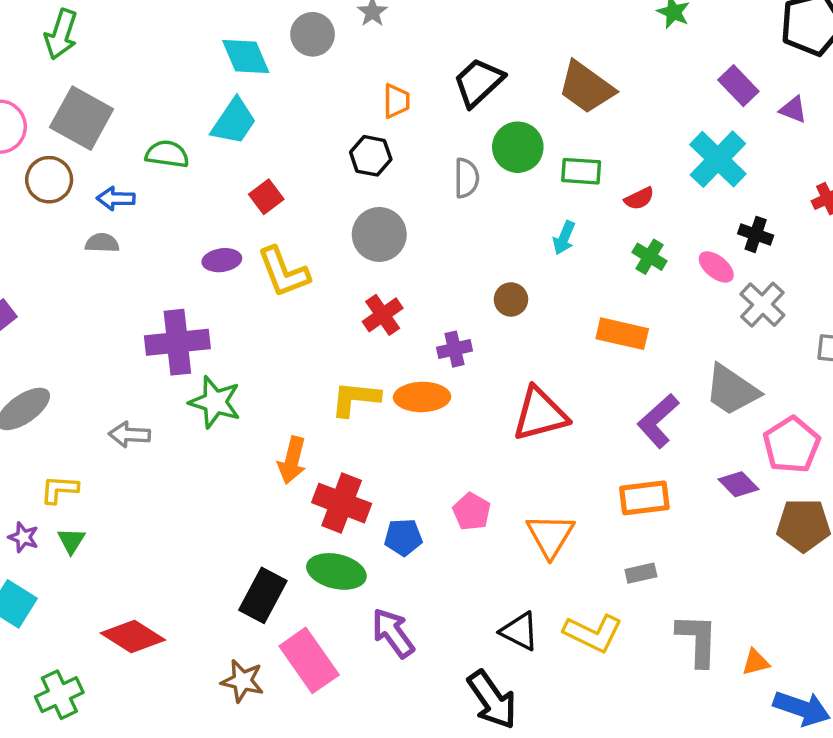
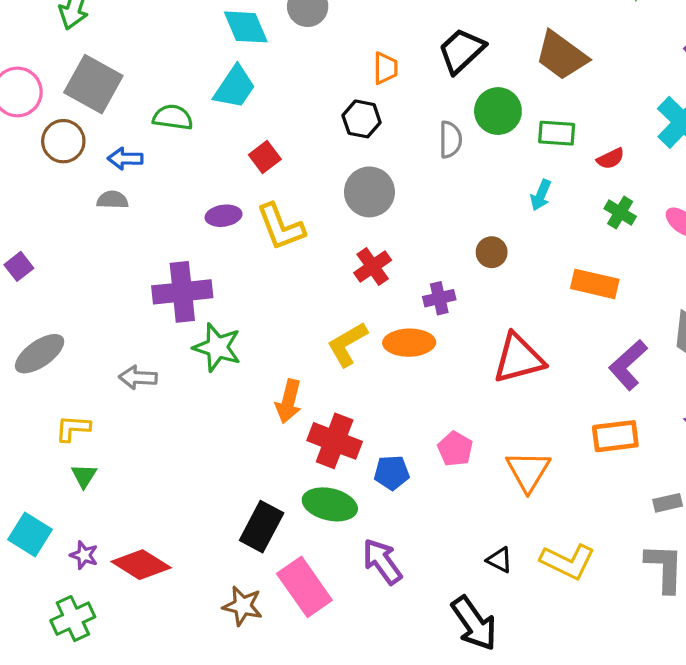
yellow L-shape: (355, 399) -> (347, 344), turned -36
purple star: (23, 537) -> (84, 555), moved
gray rectangle: (641, 573) -> (668, 503), moved
black triangle: (520, 631) -> (500, 560), size x0.7

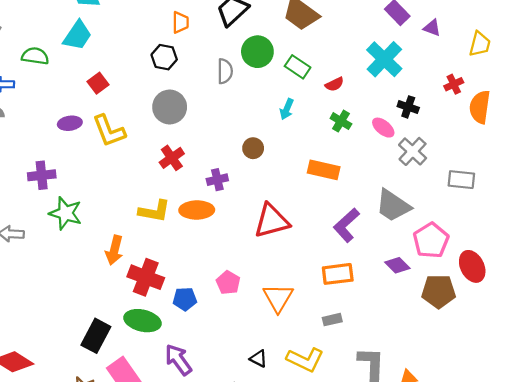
green rectangle: (557, 133) -> (298, 67), turned 30
purple cross: (182, 292) -> (42, 175), size x0.7
yellow L-shape: (347, 344) -> (154, 211), turned -140
gray rectangle: (668, 503) -> (332, 320), moved

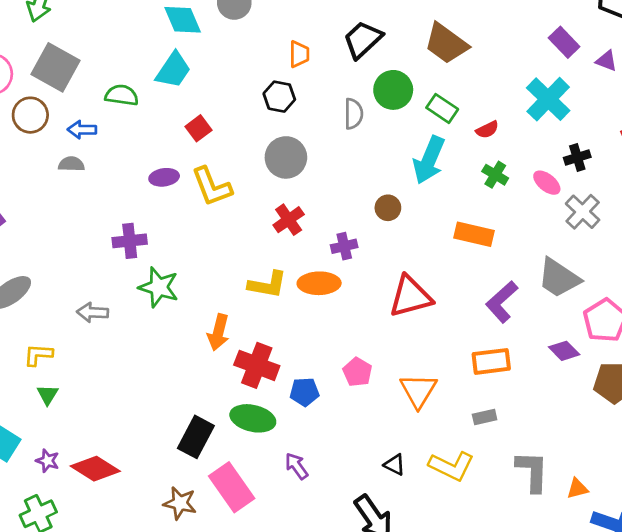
black cross: (408, 107) -> (577, 157), turned -36
cyan arrow: (287, 109) -> (429, 160), size x1.8
purple arrow: (178, 360) -> (297, 466), size x0.7

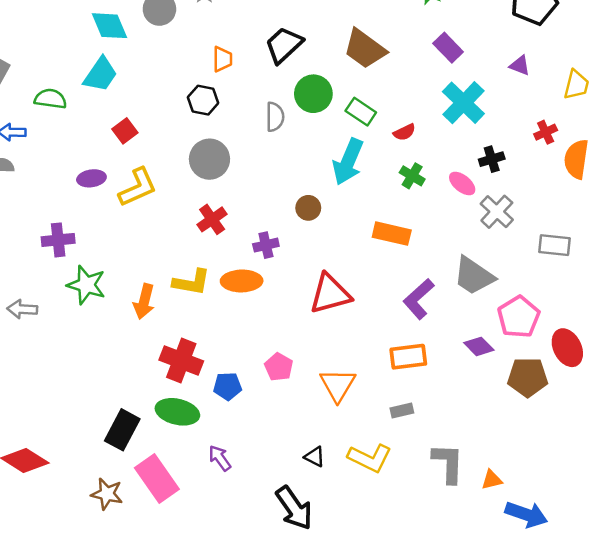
purple rectangle: (564, 42) -> (448, 48), moved
yellow L-shape: (212, 187) -> (138, 187), turned -93
orange arrow: (218, 332) -> (144, 302), moved

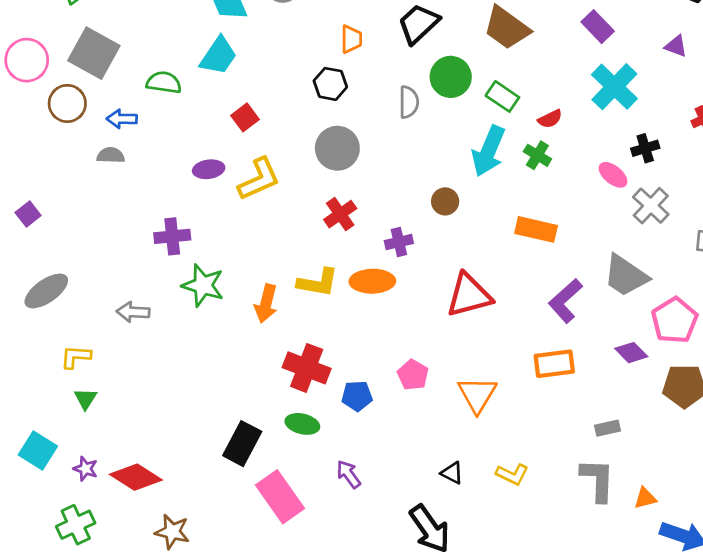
green cross: (412, 176) -> (537, 155), moved
gray rectangle: (402, 411) -> (607, 428), moved
green ellipse: (177, 412) -> (302, 424), size x0.7
yellow L-shape: (370, 458) -> (512, 474), size x0.7
brown star: (107, 494) -> (172, 532), moved

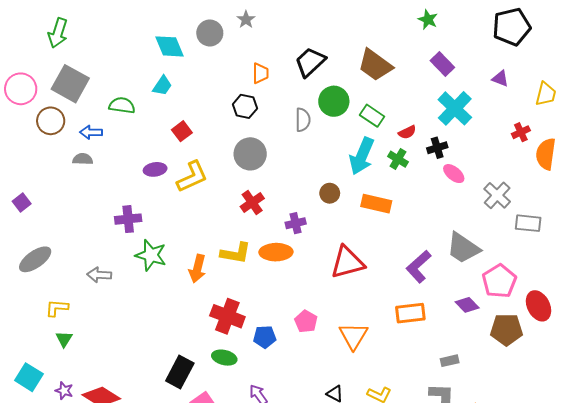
cyan trapezoid: (218, 56) -> (162, 86), size x0.7
black cross: (645, 148) -> (437, 148), moved
gray cross: (651, 206) -> (497, 195), moved
orange rectangle: (536, 229) -> (376, 204), moved

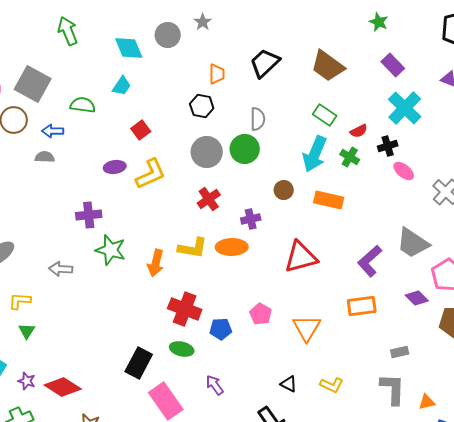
green arrow: (58, 33) -> (68, 31), moved, turned 140
green circle: (334, 101) -> (245, 149), moved

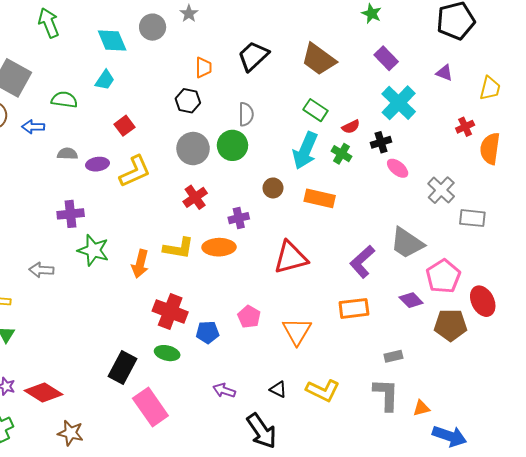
gray semicircle: (45, 157) -> (67, 154), moved
purple arrow: (215, 385) -> (224, 390), moved, turned -35
yellow L-shape: (332, 385) -> (323, 390), size x1.4

